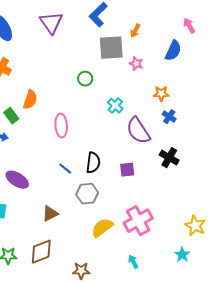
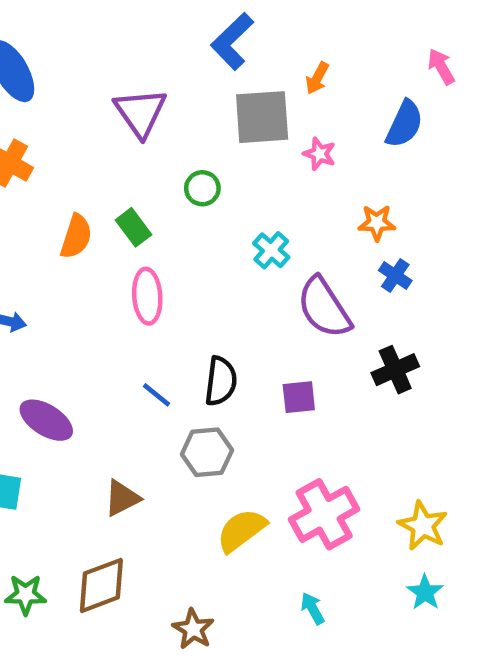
purple triangle: (51, 23) -> (140, 112), moved
green rectangle: (11, 116) -> (134, 227), moved
black cross: (169, 158) -> (395, 370), turned 36
yellow star: (195, 226) -> (423, 526), moved
brown star: (81, 271) -> (193, 629), turned 30

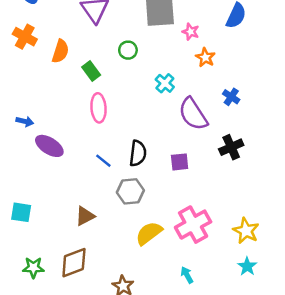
orange star: (377, 223) -> (205, 57), moved, turned 30
orange semicircle: (76, 236) -> (60, 51), moved
purple ellipse: (46, 420) -> (49, 146), moved

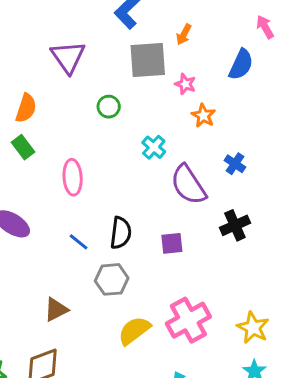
green rectangle: (91, 71) -> (23, 147), moved

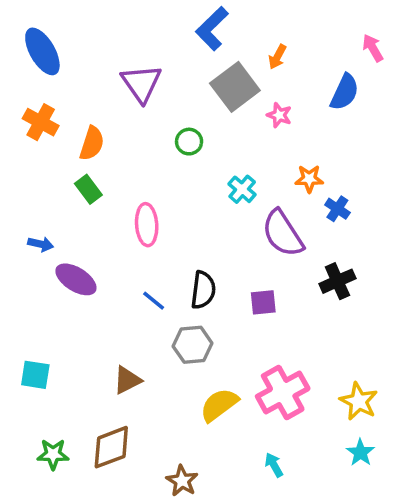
gray square: (148, 60) -> (235, 87), turned -33
orange star: (203, 116) -> (309, 179), moved, turned -30

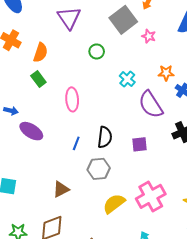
blue line: (154, 301) -> (76, 143), turned 72

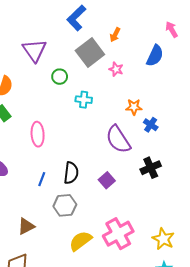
green circle: (97, 51) -> (60, 77), moved
cyan cross: (127, 79) -> (84, 100), moved, turned -35
purple square: (139, 144) -> (107, 180), turned -35

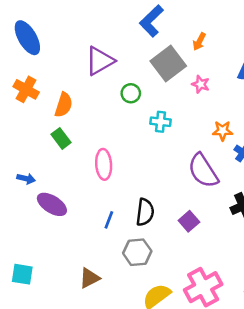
purple triangle: (34, 50) -> (100, 61), turned 35

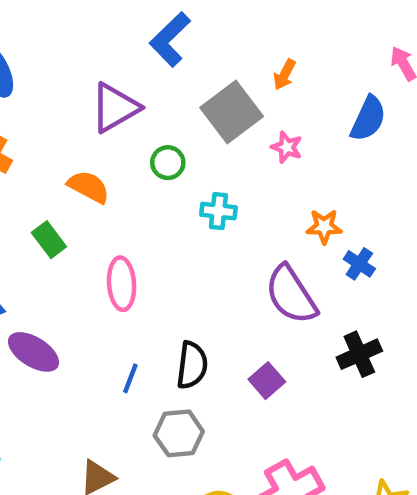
blue L-shape: (151, 21) -> (170, 39), moved
orange semicircle: (64, 105) -> (89, 187), moved, turned -80

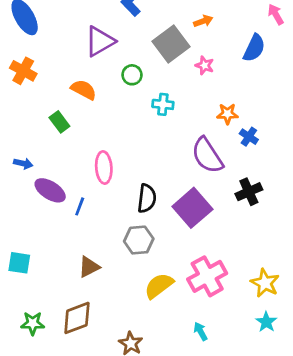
orange arrow: (284, 75) -> (203, 21), turned -138
pink ellipse: (122, 284) -> (104, 168), moved
blue line: (130, 378) -> (80, 206), moved
purple square: (267, 381) -> (192, 208), size x1.8

